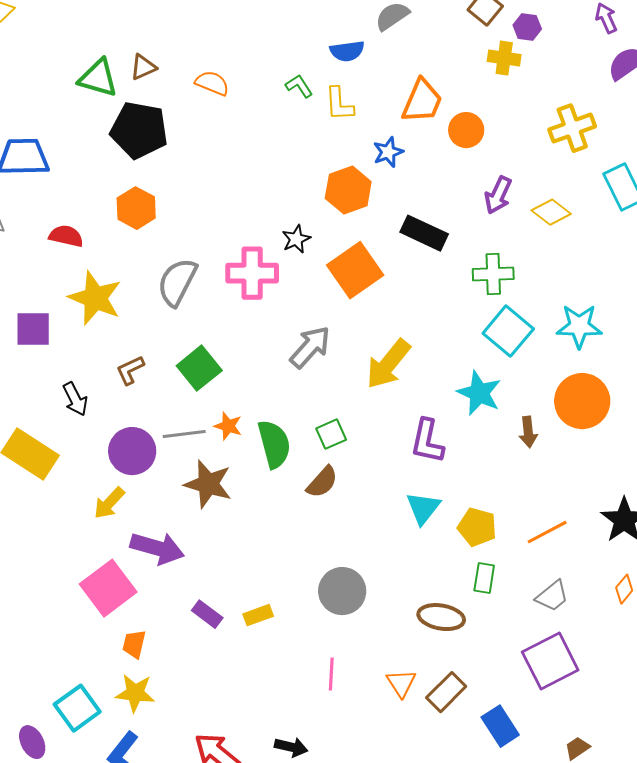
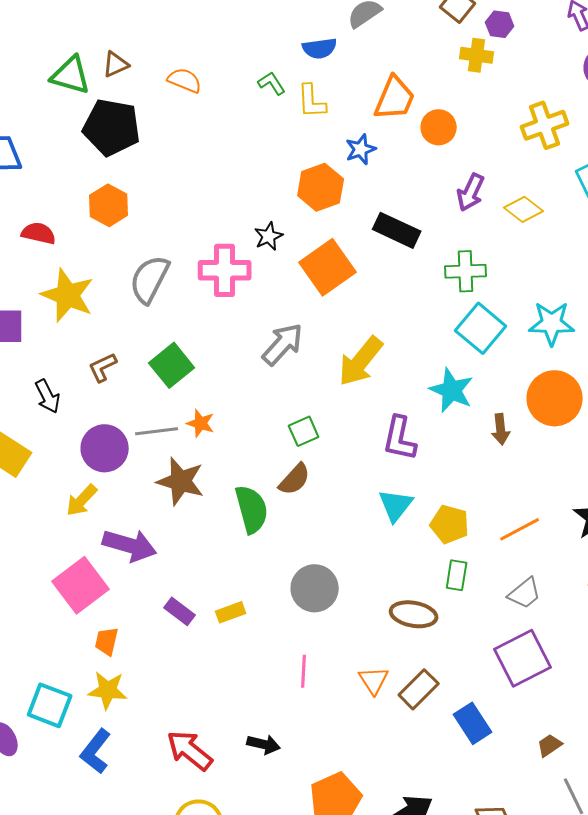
green semicircle: (274, 444) -> (252, 509), moved
cyan square: (77, 708) -> (50, 705), turned -33

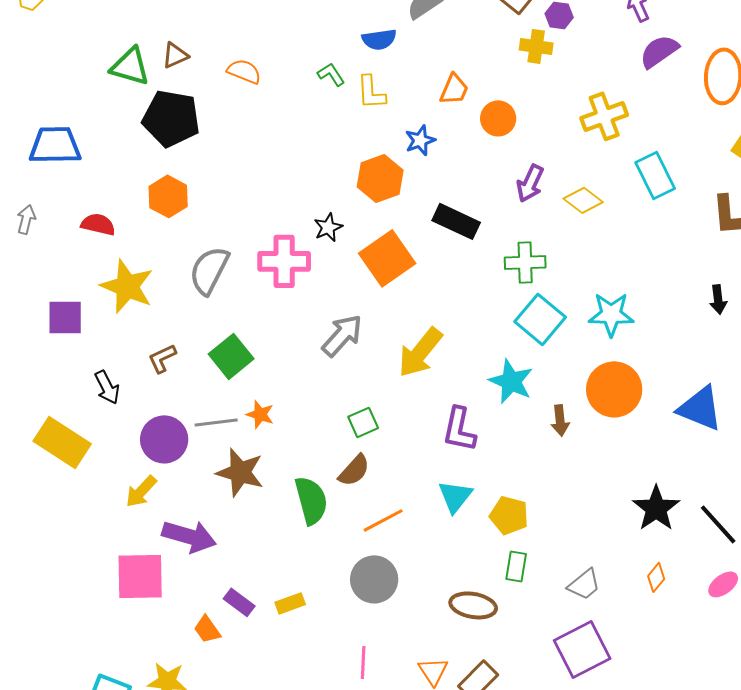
orange trapezoid: (395, 98) -> (454, 89), size x0.7
orange line: (520, 529) -> (383, 520), moved
pink square: (81, 585) -> (140, 576), turned 36
orange trapezoid: (107, 641) -> (207, 629), moved, turned -48

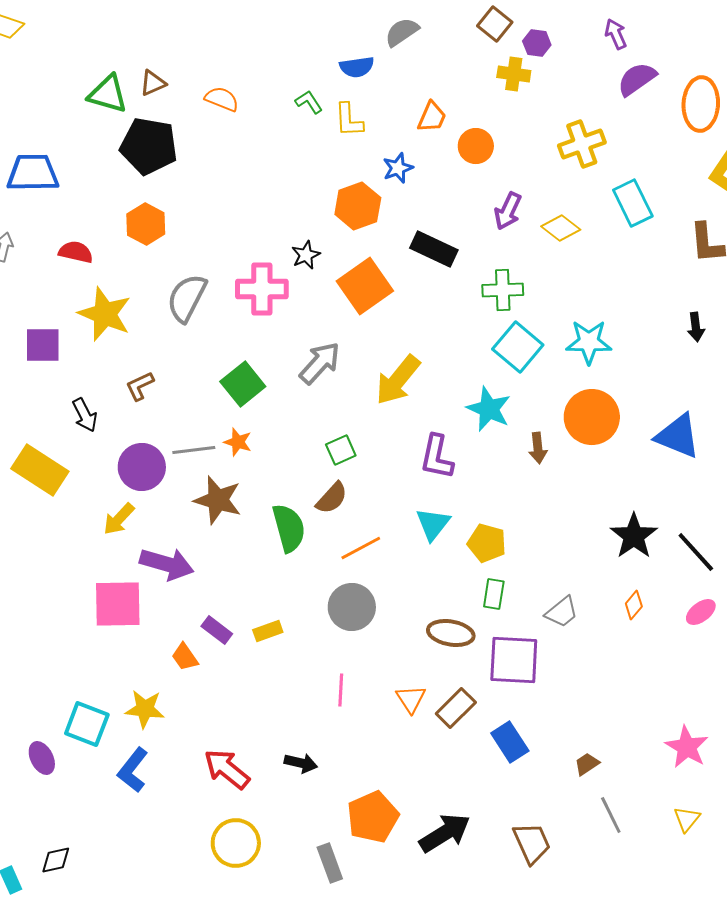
green square: (231, 356) -> (243, 384), moved
purple square: (582, 649) -> (514, 660), moved, turned 30

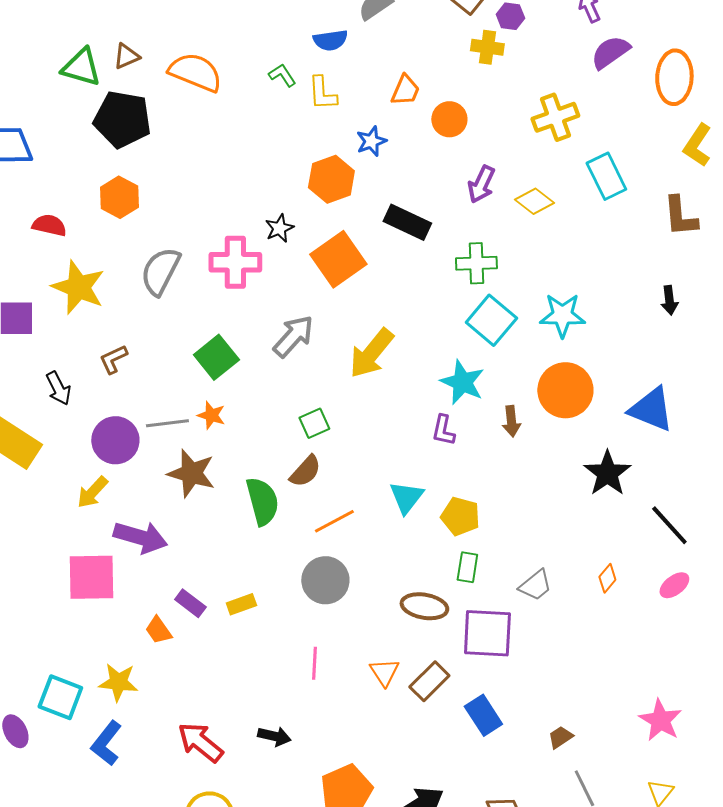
orange semicircle: (222, 99) -> (195, 72), size x1.6
purple L-shape: (437, 457) -> (443, 430), moved, size x0.7
black star: (634, 536) -> (607, 473), moved

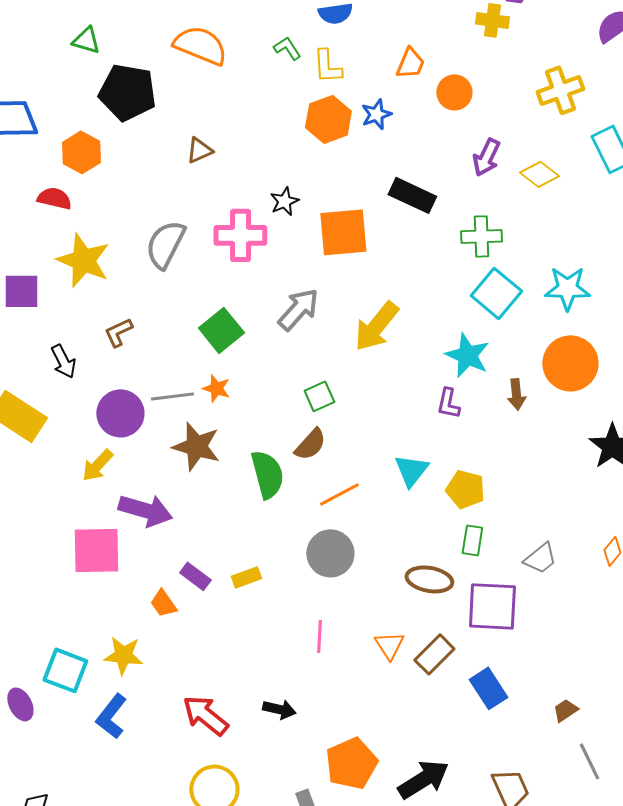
brown triangle: (126, 56) -> (199, 150), moved
green triangle: (81, 67) -> (86, 40), size x0.7
orange hexagon: (331, 179) -> (328, 119), moved
orange hexagon: (119, 197) -> (81, 152), moved
orange square: (338, 259) -> (343, 232), turned 30

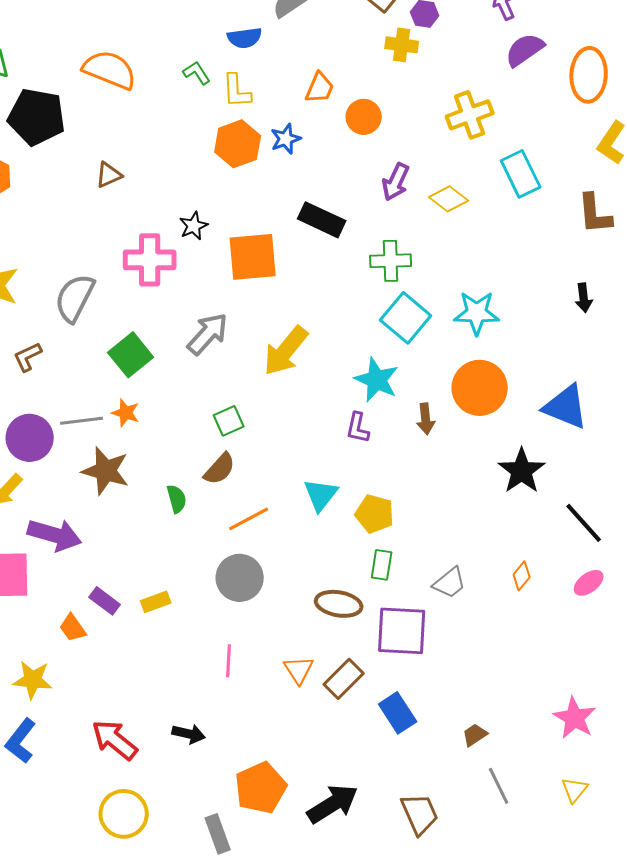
gray semicircle: (165, 244) -> (75, 298), moved
green semicircle: (267, 474) -> (177, 499), size x0.6

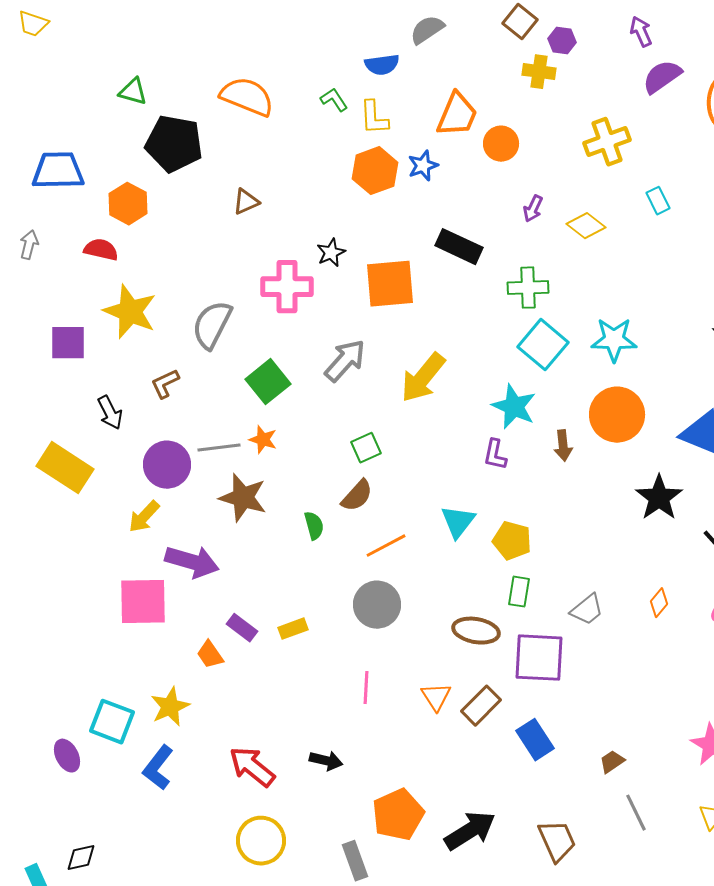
orange trapezoid: (320, 88) -> (457, 115), size x1.4
cyan rectangle: (521, 174) -> (658, 201), size x0.6
purple arrow: (396, 182) -> (533, 209), size x0.7
yellow star: (33, 680) -> (170, 707), turned -30

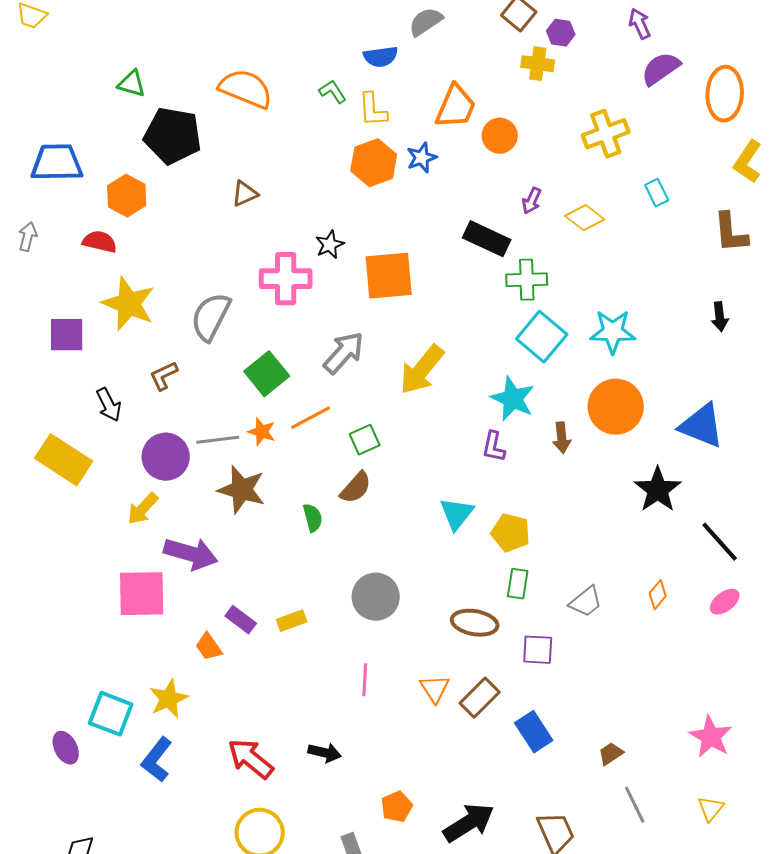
black rectangle: (459, 247) -> (487, 239), moved
orange line: (386, 546) -> (311, 418), moved
purple square: (539, 658) -> (538, 650), size x0.6
orange pentagon: (398, 815) -> (397, 807), size x0.6

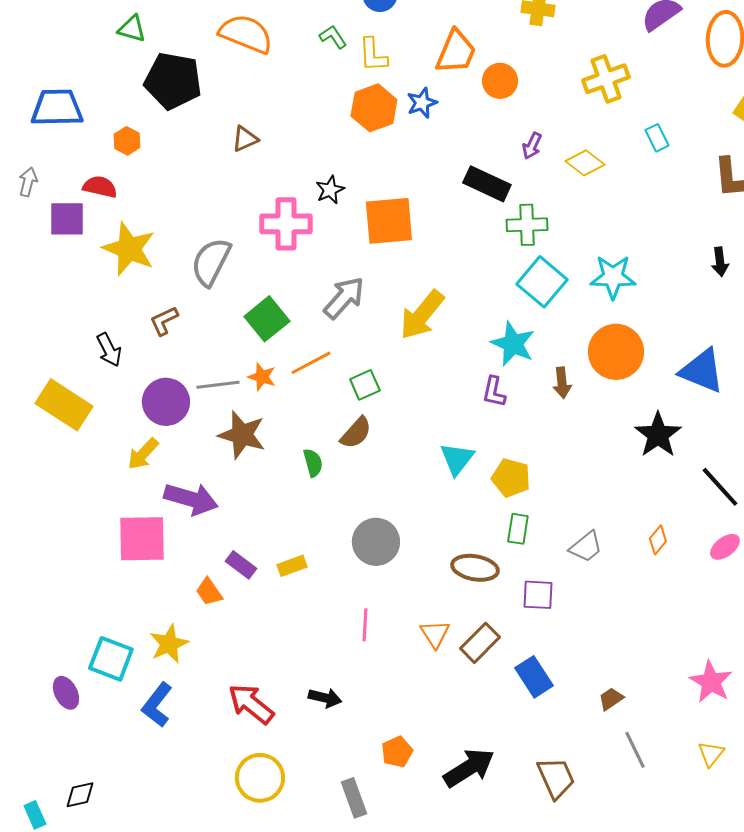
orange hexagon: (127, 196) -> (127, 141), size x0.7
purple square: (67, 335) -> (67, 219), moved

